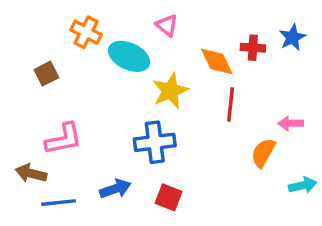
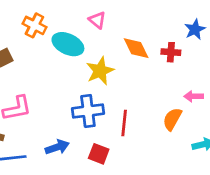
red cross: (253, 48) -> (171, 52), moved
red line: (231, 104) -> (124, 123), moved

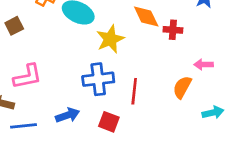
red cross: (171, 52) -> (173, 30), moved

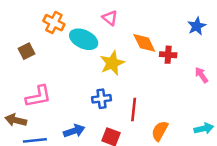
pink arrow: (204, 64) -> (201, 75), moved, turned 56
blue cross: (98, 79) -> (101, 99), size x0.7
orange semicircle: (182, 87) -> (160, 131), moved

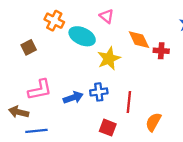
blue arrow: (74, 131) -> (73, 98), moved

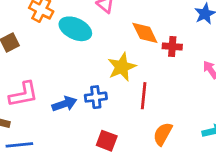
yellow star: (109, 59) -> (122, 67), moved
red line: (129, 102) -> (144, 96), moved

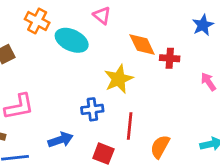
red line: (144, 96) -> (130, 126), moved
blue arrow: (64, 104) -> (61, 140), moved

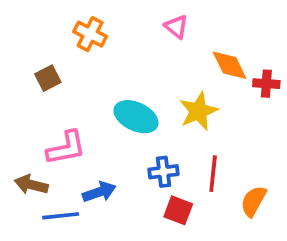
cyan ellipse: (72, 40) -> (136, 117), moved
blue cross: (92, 109) -> (163, 172), moved
blue arrow: (61, 140) -> (99, 192), moved

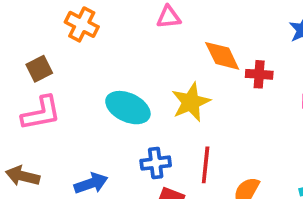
pink triangle: (176, 27) -> (169, 17), turned -45
pink L-shape: (66, 148) -> (41, 113), moved

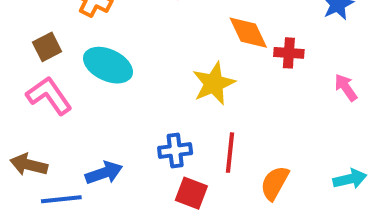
cyan ellipse: (128, 108) -> (108, 65), moved
pink L-shape: (41, 113) -> (49, 96), turned -114

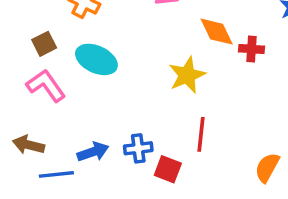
blue cross: (175, 151) -> (138, 148), moved
orange semicircle: (275, 183) -> (267, 167), moved

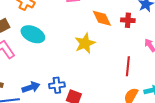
red cross: (251, 49) -> (128, 20), moved
red line: (201, 134) -> (128, 66), moved

